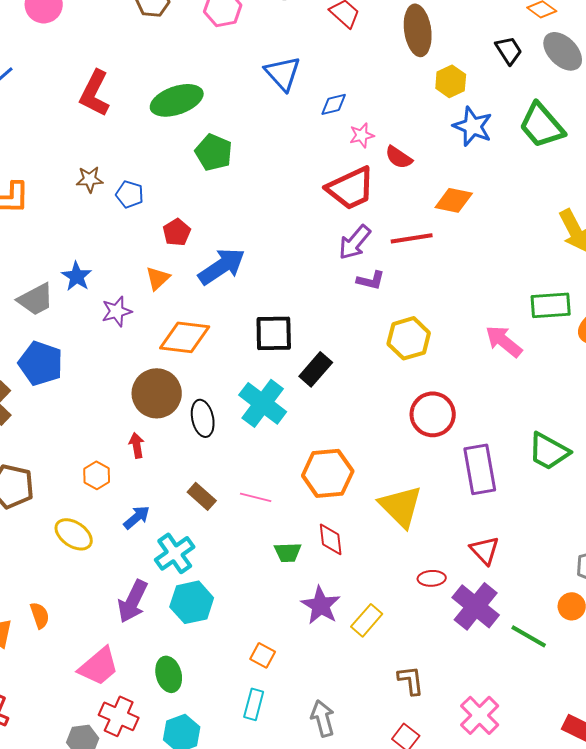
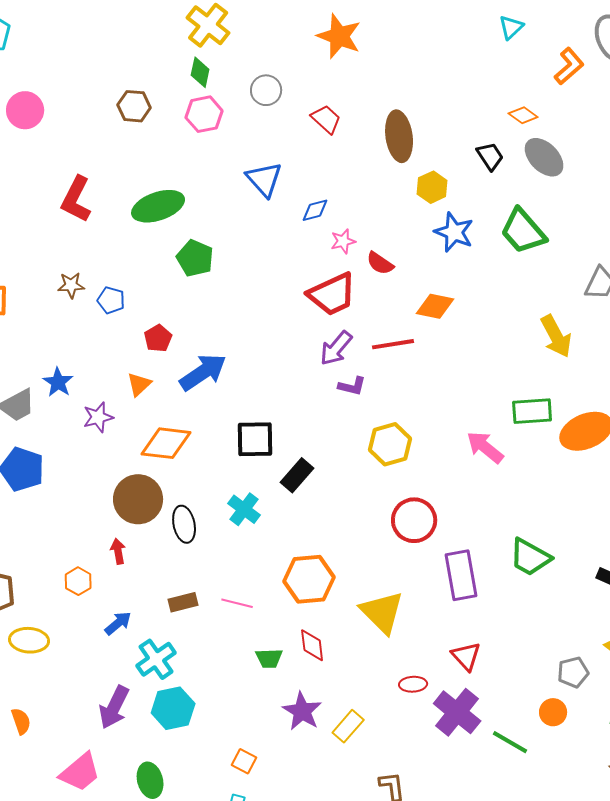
cyan cross: (263, 403) -> (244, 509), size x0.7
brown rectangle: (202, 496) -> (183, 602), turned -56
yellow ellipse: (74, 534) -> (29, 640), moved, turned -30

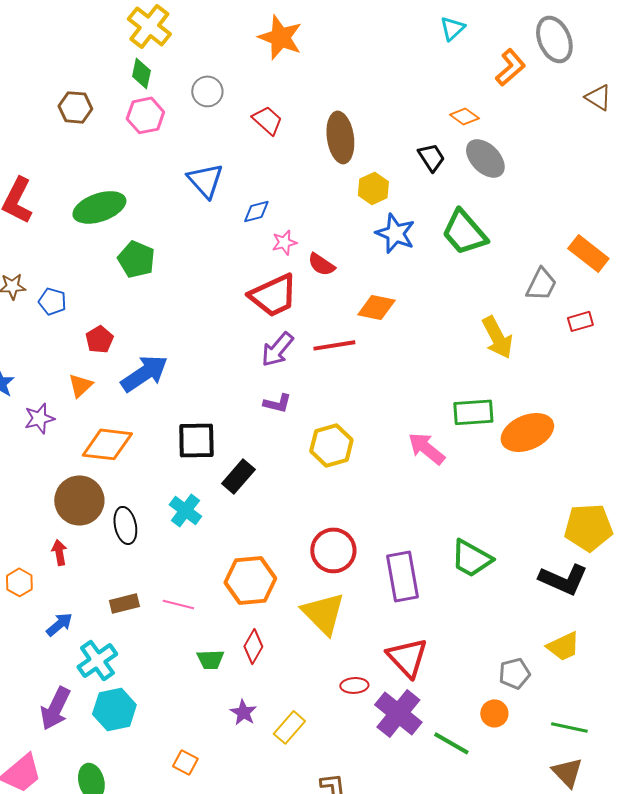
purple L-shape: (352, 386) -> (277, 403), moved
red circle: (414, 520) -> (333, 550), moved
red diamond: (312, 645) -> (253, 646), turned 36
red triangle: (466, 656) -> (407, 657), size x1.4
purple star: (302, 711) -> (243, 712), size x0.7

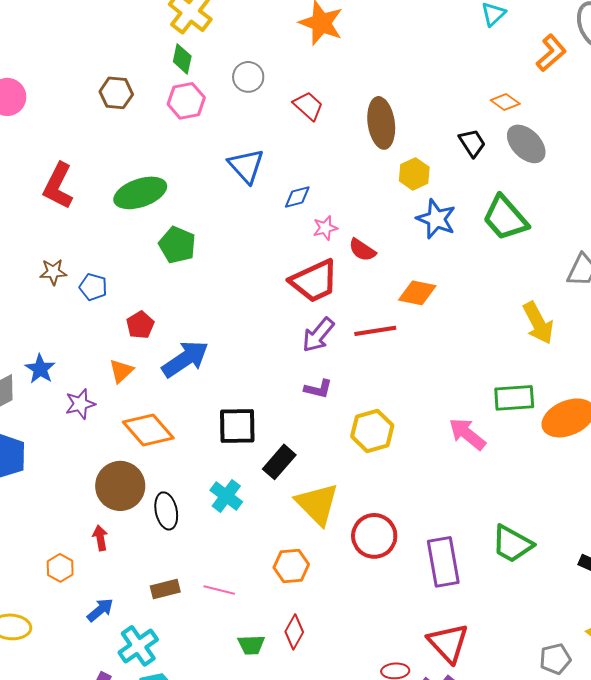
orange diamond: (107, 444) -> (148, 430), turned 42
orange hexagon: (250, 580) -> (291, 566), size x0.7
yellow triangle: (323, 613) -> (317, 504), moved

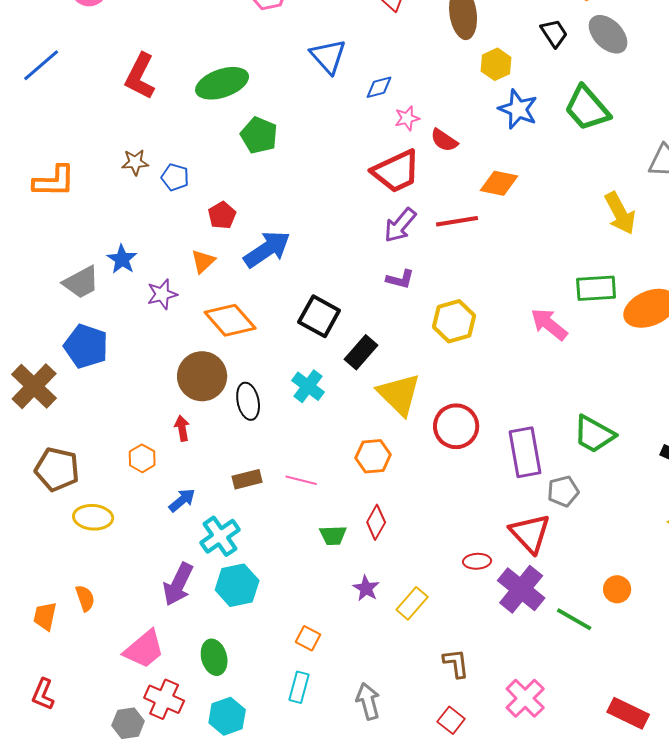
black square: (237, 426) -> (319, 316), turned 30
gray pentagon: (555, 659) -> (563, 491), moved

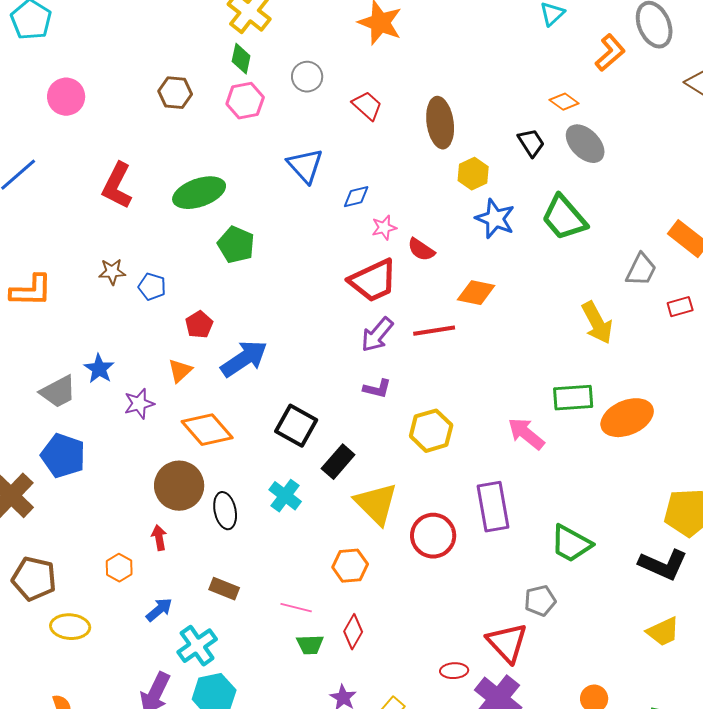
purple rectangle: (525, 452) -> (493, 507), moved
brown rectangle: (247, 479) -> (224, 589), turned 36
pink line: (301, 480) -> (296, 608), moved

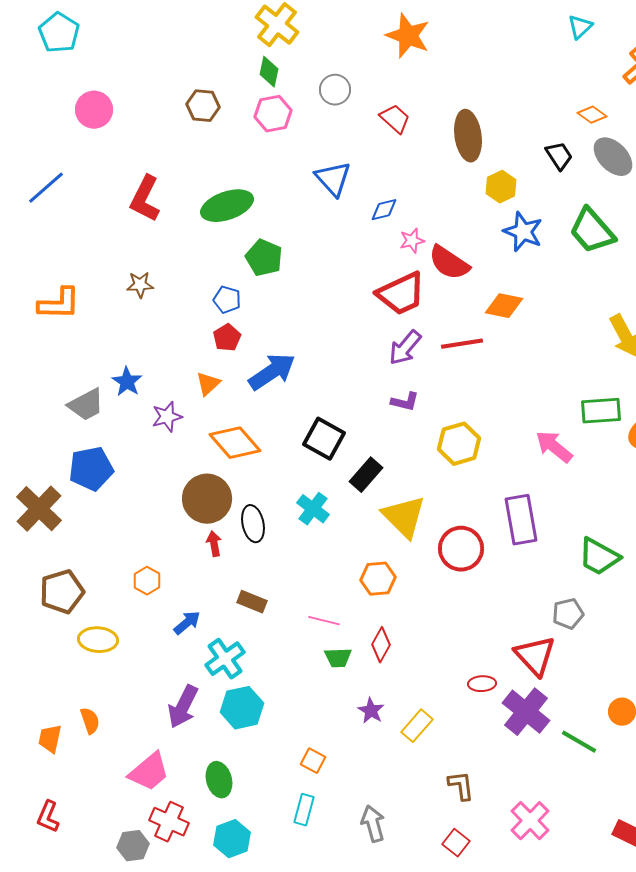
red semicircle: (421, 250) -> (449, 263), size x1.5
blue pentagon: (152, 287) -> (227, 300), moved
blue pentagon: (63, 456) -> (91, 469), turned -30
red arrow: (159, 538) -> (214, 544), moved
brown pentagon: (34, 579) -> (62, 592), turned -30

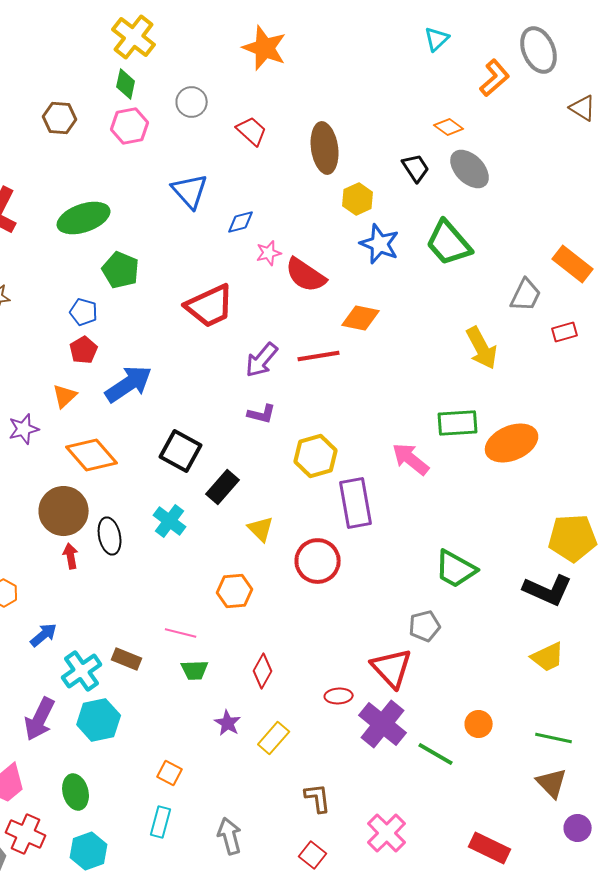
red trapezoid: (401, 294) -> (210, 306), moved
yellow triangle: (404, 517) -> (261, 529), size x0.6
purple rectangle: (521, 520) -> (356, 503), moved
brown rectangle: (252, 602) -> (127, 659), moved
red diamond: (381, 645) -> (263, 671), moved

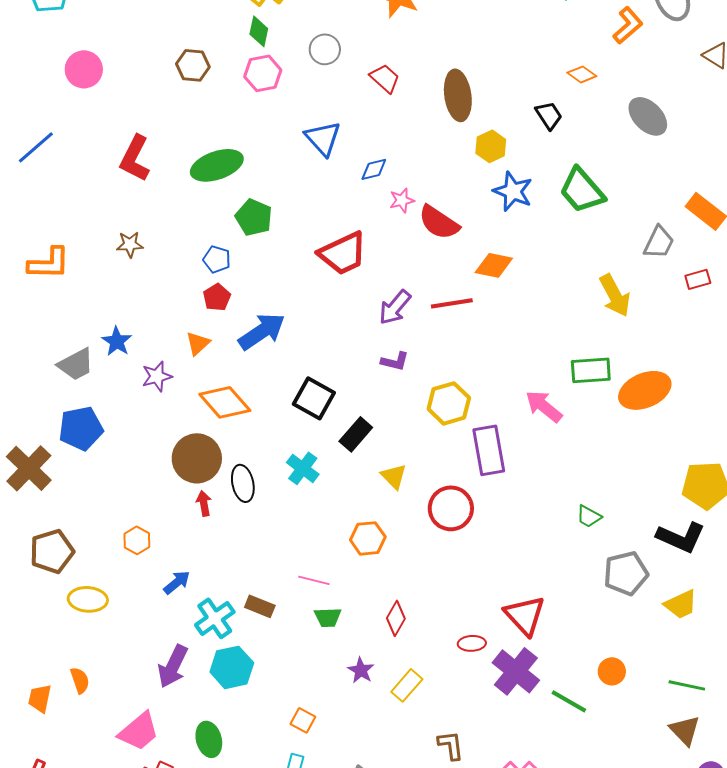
gray ellipse: (470, 169) -> (648, 116), moved
green trapezoid: (456, 569) -> (589, 516), size x0.6
gray pentagon: (425, 626) -> (626, 573), moved, size x1.4

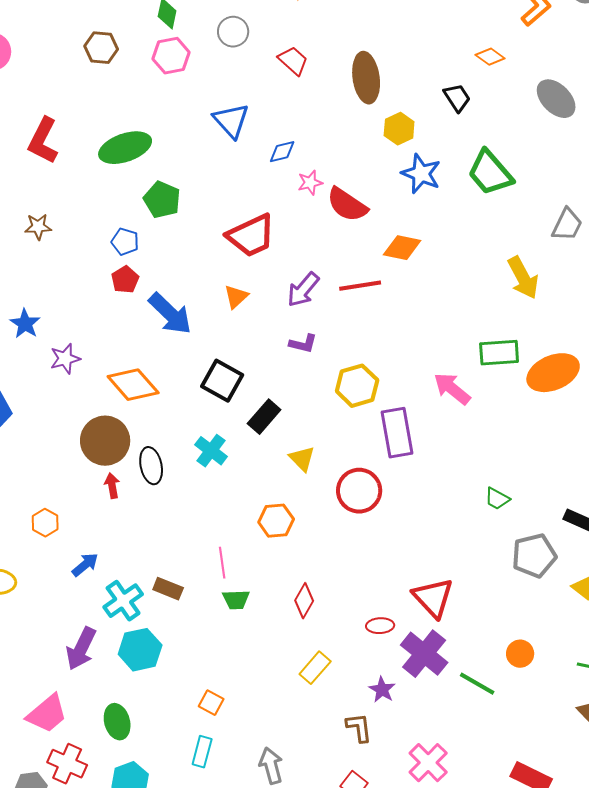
blue arrow: (262, 331) -> (170, 314), turned 78
orange triangle: (198, 343) -> (236, 297), moved
pink line: (314, 580) -> (222, 563), turned 68
purple star: (361, 670) -> (382, 690), moved

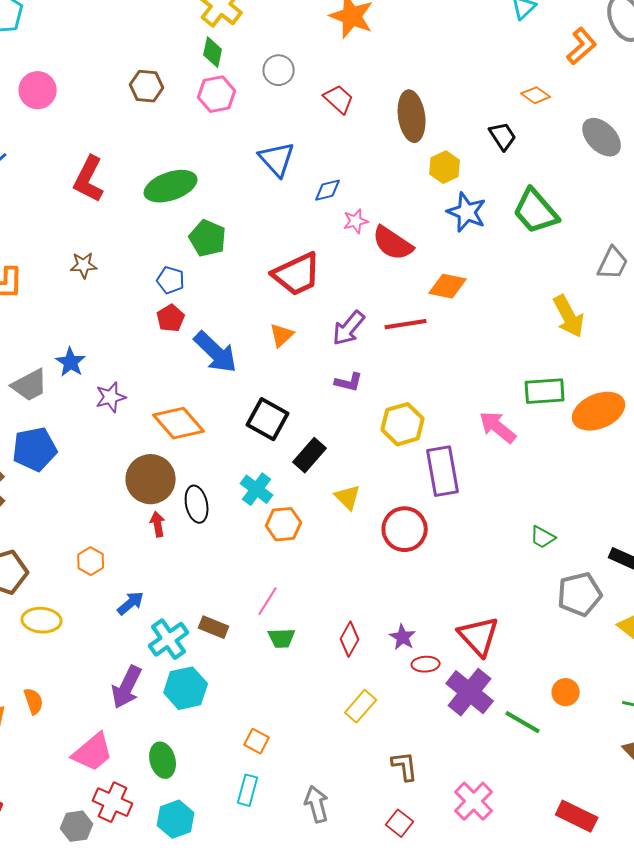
orange hexagon: (276, 521) -> (284, 524), moved
pink line: (222, 563) -> (268, 601), turned 40
purple star: (382, 690) -> (403, 637), moved

